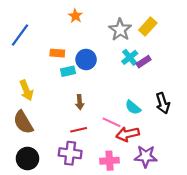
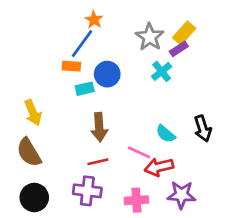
blue line: (20, 35) -> (82, 44), moved
purple rectangle: (144, 62) -> (179, 49), moved
brown arrow: (80, 102) -> (99, 127), size x1.5

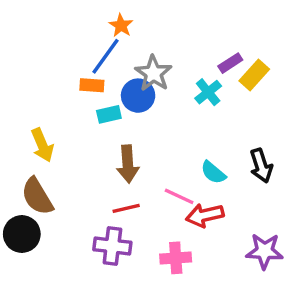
yellow rectangle: (184, 33) -> (254, 75), moved
gray star: (150, 37) -> (153, 73), moved
purple star: (182, 195) -> (265, 251), moved
black circle: (34, 198) -> (22, 234), moved

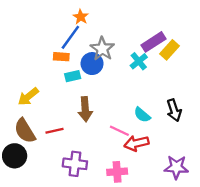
purple rectangle: (230, 63) -> (154, 42), size x1.5
yellow arrow: (42, 145) -> (28, 97), turned 75
red line: (126, 208) -> (54, 131), moved

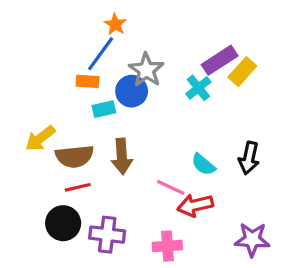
black arrow: (174, 110) -> (249, 158), turned 30
brown semicircle: (25, 131) -> (75, 156), moved, turned -65
black circle: (15, 156) -> (63, 223), moved

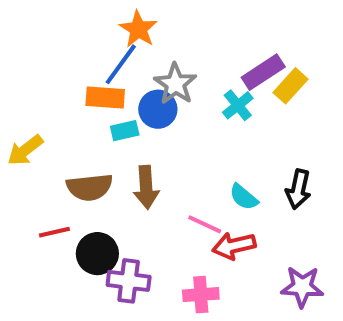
orange star: (115, 24) -> (138, 29), size x1.4
orange rectangle: (88, 81) -> (105, 98), size x1.4
yellow arrow: (40, 138) -> (25, 150), moved
red line: (78, 187) -> (54, 232), moved
black circle: (63, 223) -> (97, 254), moved

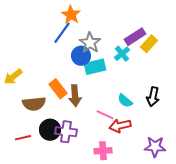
orange rectangle: (105, 98) -> (58, 89), moved, turned 48
cyan rectangle: (125, 131) -> (95, 67), moved, size x1.5
brown semicircle: (90, 187) -> (34, 104), moved
red line: (54, 232) -> (23, 138), moved
purple cross: (129, 281) -> (66, 132), moved

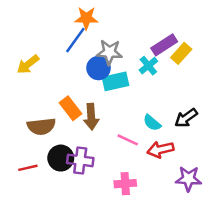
orange star: (71, 15) -> (86, 18), turned -30
gray star: (90, 43) -> (109, 52), turned -30
yellow arrow: (13, 77) -> (28, 64), moved
black arrow: (153, 97) -> (186, 118), turned 42
red arrow: (120, 126) -> (161, 150), moved

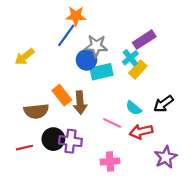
yellow rectangle: (181, 53) -> (138, 70), moved
purple star: (189, 179) -> (166, 157), turned -30

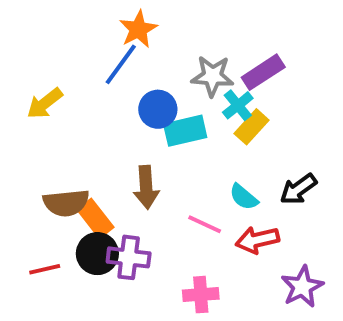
orange star: (76, 16) -> (138, 29), turned -30
gray star: (96, 46) -> (212, 76), moved
orange rectangle: (62, 95) -> (95, 218), moved

